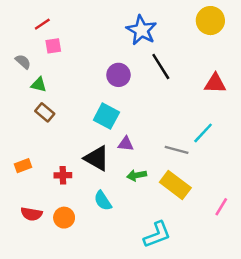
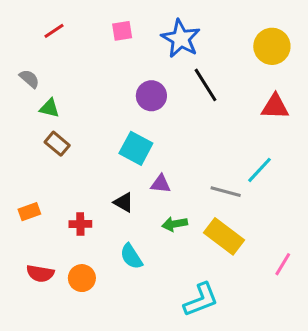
yellow circle: (210, 21) -> (272, 46), moved
pink square: (53, 46) -> (122, 31), moved
black triangle: (97, 158) -> (124, 202), size x0.6

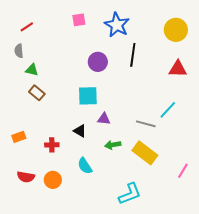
red line: (54, 31) -> (27, 27), moved
gray semicircle: (29, 79) -> (19, 51), turned -136
black line: (205, 85) -> (133, 55), turned 40
cyan square: (136, 148) -> (88, 96), turned -30

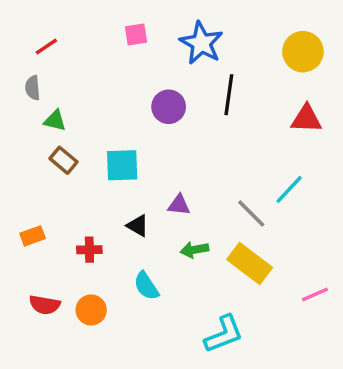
cyan square: (88, 96) -> (122, 165), moved
gray line: (146, 124) -> (251, 214), turned 30
pink line: (183, 171) -> (315, 294), turned 35

